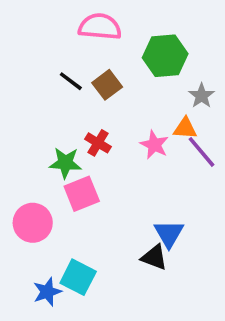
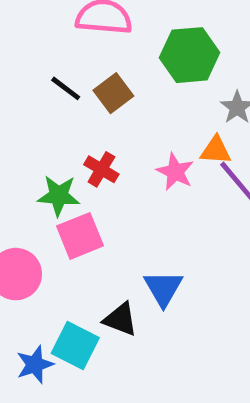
blue triangle: (169, 234) -> (163, 288), moved
black triangle: (154, 257) -> (120, 319), moved

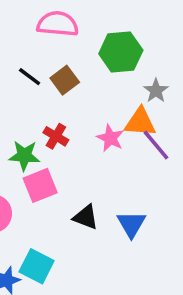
orange triangle: (216, 150) -> (140, 122), size x1.4
blue triangle: (163, 288) -> (131, 224), moved
black triangle: (120, 319) -> (86, 217), moved

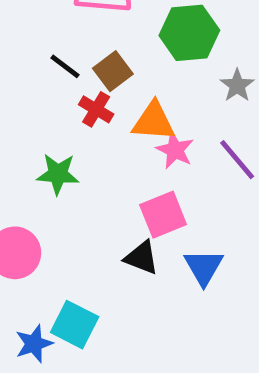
orange triangle: (140, 122) -> (153, 121), moved
red cross: (56, 136) -> (96, 109), moved
pink square: (40, 185) -> (163, 215), moved

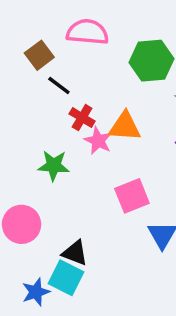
brown square: (113, 71) -> (39, 55), moved
pink star: (175, 150) -> (98, 141), moved
black triangle: (142, 258) -> (75, 253), moved

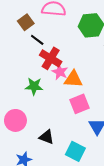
red cross: (82, 118) -> (51, 58), size x1.5
orange triangle: (125, 126) -> (73, 79), moved
cyan square: (66, 278) -> (75, 151), moved

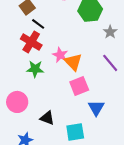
red cross: (51, 58) -> (31, 42), moved
orange triangle: (73, 79) -> (73, 62), turned 42
cyan square: (75, 151) -> (75, 132), turned -36

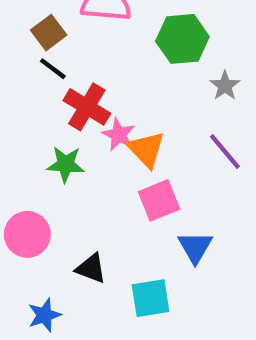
black line: (38, 24) -> (53, 69), moved
red cross: (31, 42) -> (87, 107), moved

